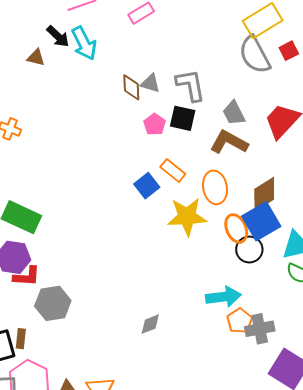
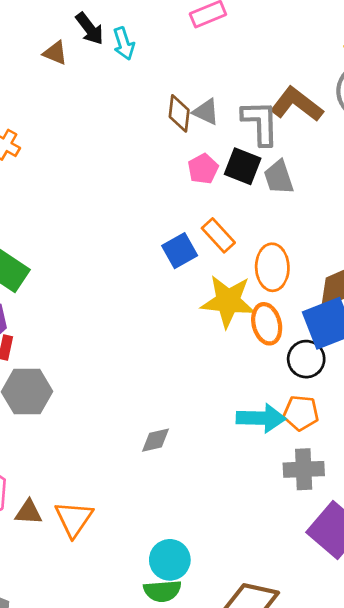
cyan arrow: (84, 43) -> (124, 44), size x0.7
gray trapezoid: (234, 113) -> (279, 177), moved
brown L-shape: (229, 142) -> (297, 104), moved
orange ellipse: (236, 228) -> (267, 324), moved
orange pentagon: (240, 321) -> (301, 413), moved, turned 30

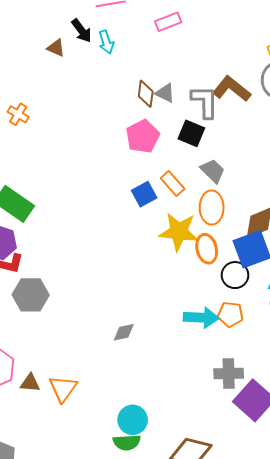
pink pentagon: (203, 169) -> (143, 136), moved, size x1.5
gray trapezoid: (279, 177) -> (213, 171), moved, turned 152
gray cross: (304, 469) -> (229, 373), moved

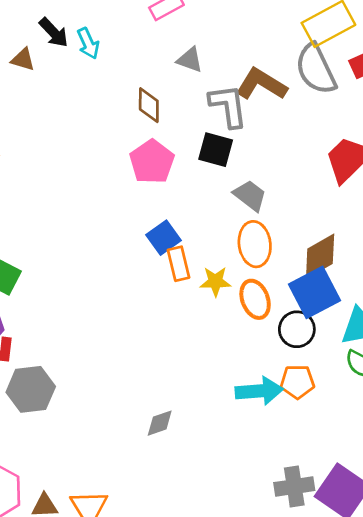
gray triangle: (165, 93) -> (190, 60), moved
orange rectangle: (173, 184) -> (179, 264), moved, turned 35
yellow star: (179, 232) -> (215, 281), size x0.6
gray cross: (229, 373) -> (294, 487), moved

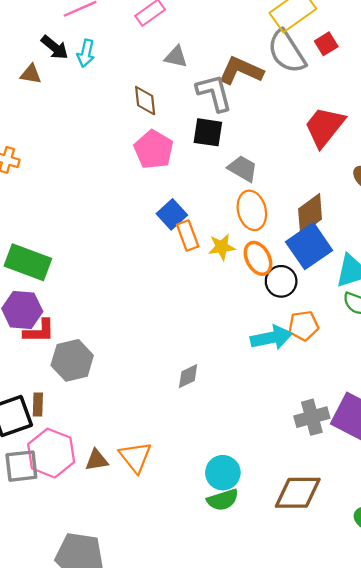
cyan arrow: (88, 43) -> (86, 53), turned 44
black circle: (297, 329) -> (281, 281), moved

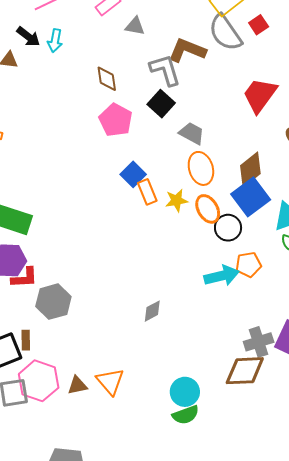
gray triangle: (176, 57) -> (135, 26), moved
black square: (208, 132) -> (161, 104), turned 36
brown diamond: (298, 493) -> (245, 371), moved

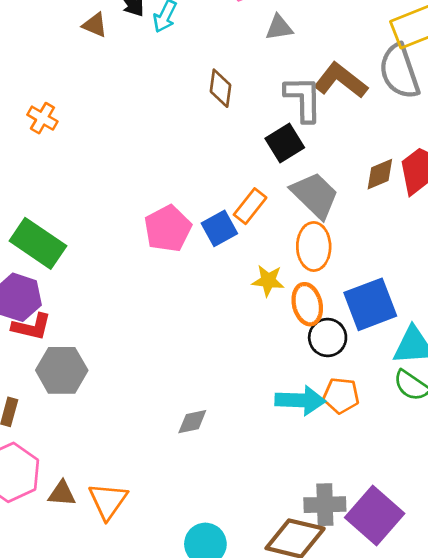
gray triangle: (135, 26) -> (279, 28), turned -35
pink pentagon: (116, 120) -> (168, 229), moved
gray trapezoid: (192, 133) -> (315, 195), size x1.4
brown diamond: (250, 170) -> (380, 174), moved, size x0.7
orange rectangle: (147, 192) -> (250, 206), moved, turned 45

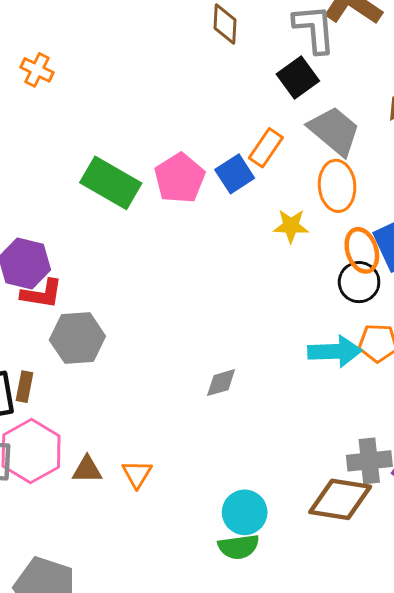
green rectangle: (38, 243) -> (111, 183), moved
orange ellipse: (307, 304) -> (362, 250), moved
orange triangle: (108, 501) -> (137, 474), size x0.7

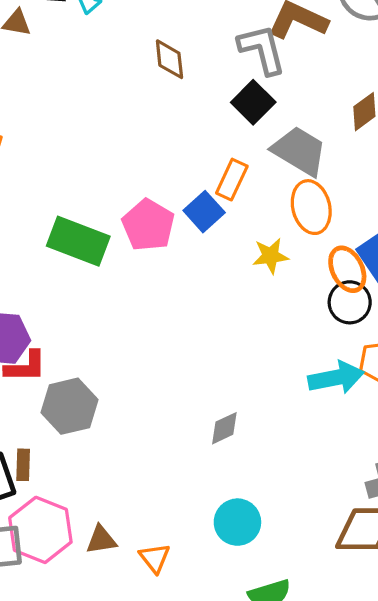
orange triangle: (137, 474) -> (155, 558), moved
cyan circle: (245, 512) -> (237, 522), moved

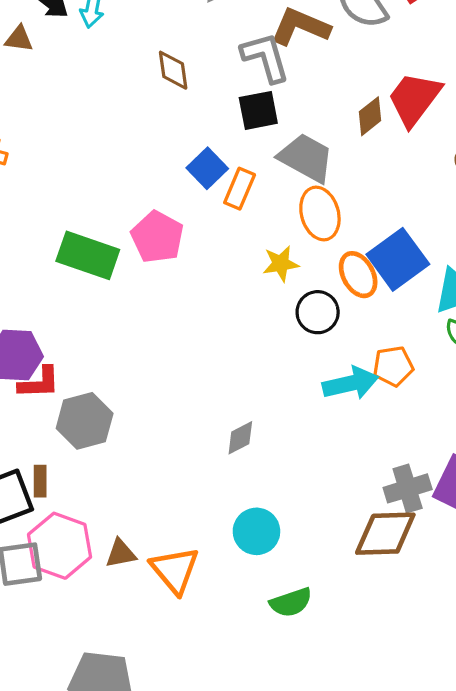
black square: (253, 102) -> (258, 110), turned 36
blue square: (204, 212) -> (207, 168), moved
black circle: (350, 302) -> (318, 312), moved
orange triangle: (155, 558) -> (175, 570), size x1.6

